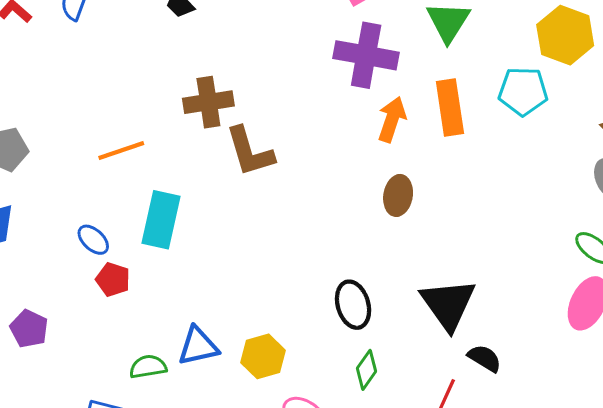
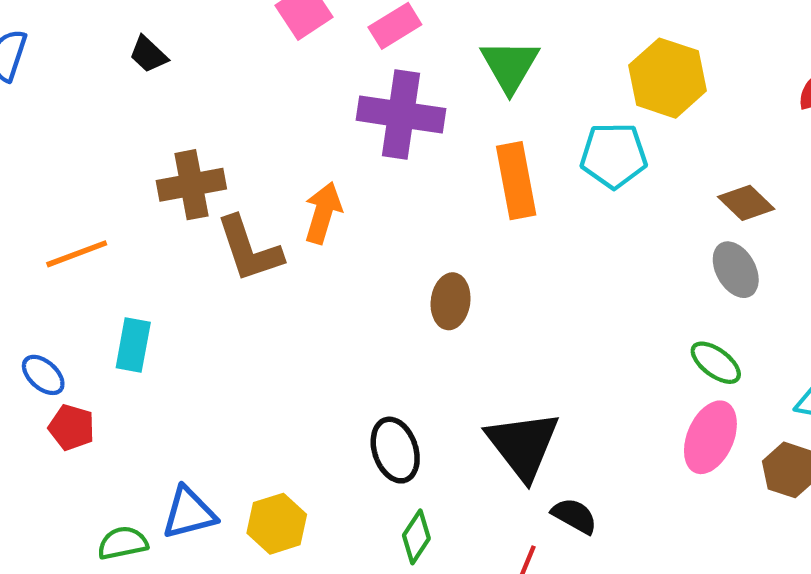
orange arrow: (392, 119) -> (323, 213), moved
cyan rectangle: (161, 220) -> (133, 345), size x0.7

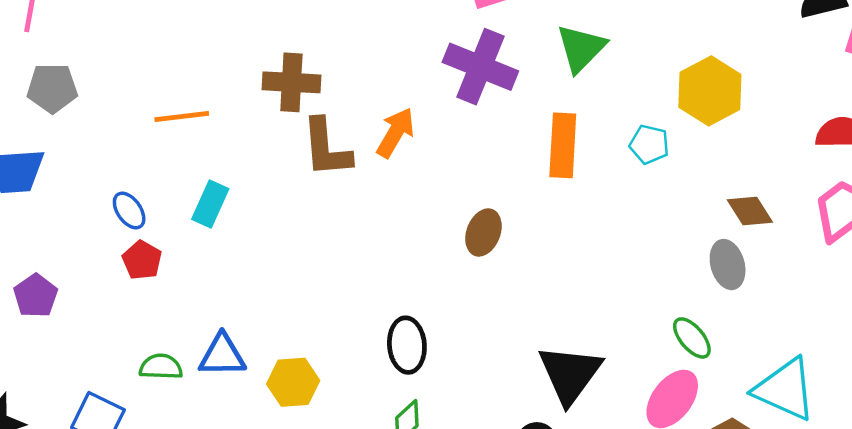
cyan pentagon: (614, 155) -> (649, 144), size x0.7
black triangle: (523, 445) -> (570, 374), moved

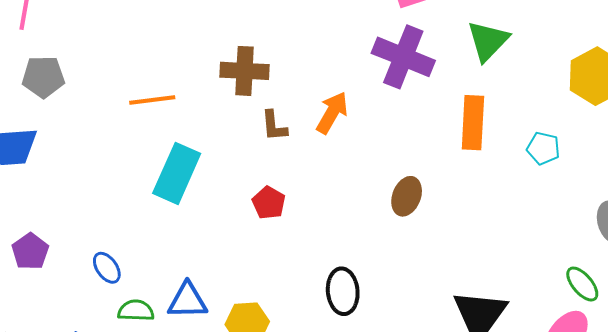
cyan pentagon: (649, 144) -> (543, 148), moved
brown L-shape: (326, 148) -> (274, 126), size x0.6
cyan rectangle: (210, 204) -> (177, 173), size x1.5
blue ellipse: (129, 210) -> (107, 268), moved
red pentagon: (142, 260) -> (269, 203), moved

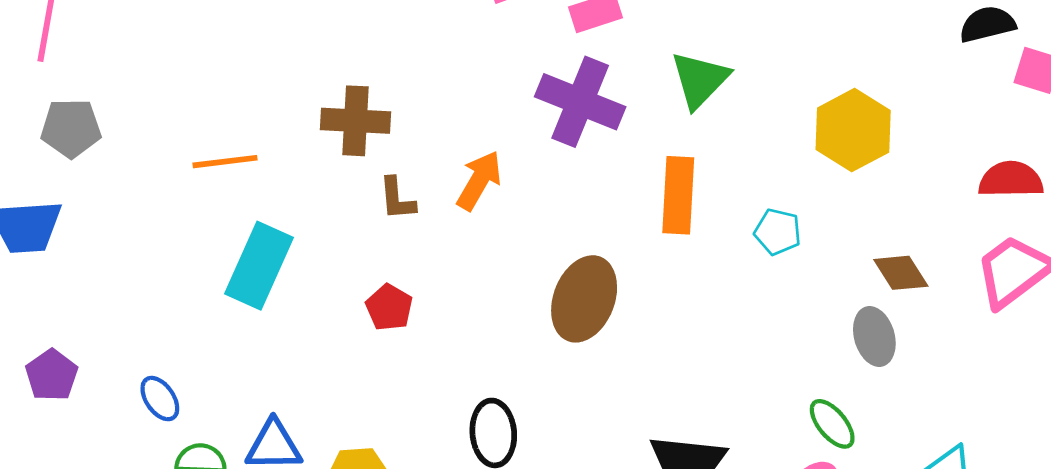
brown ellipse: (407, 196) -> (584, 299), size x1.5

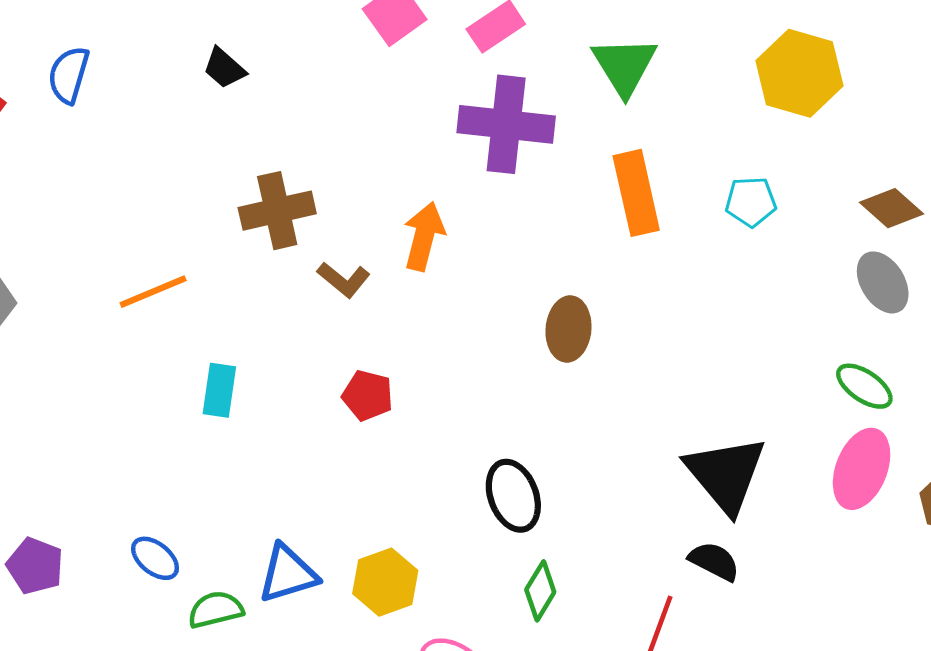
brown L-shape: (397, 199) -> (344, 280), turned -30
cyan rectangle: (259, 266) -> (219, 390), size x0.6
brown ellipse: (584, 299) -> (568, 329), size x0.7

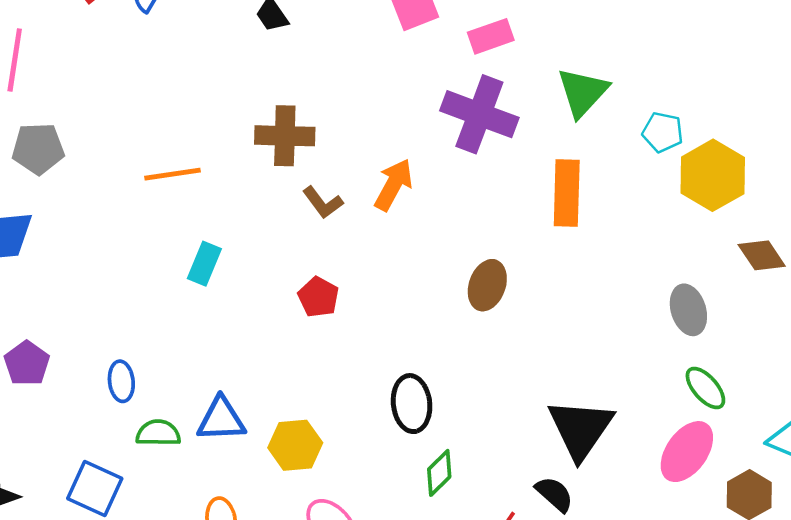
yellow hexagon: (799, 73) -> (713, 175), moved
cyan pentagon: (751, 202) -> (663, 132), moved
gray ellipse: (883, 282) -> (688, 310), moved
blue ellipse: (155, 558) -> (121, 381), turned 30
green diamond: (540, 591) -> (439, 473), moved

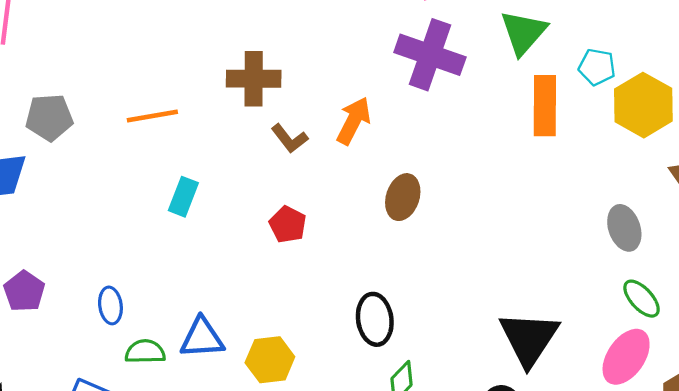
gray pentagon: (38, 149) -> (49, 117), moved
orange rectangle: (567, 193) -> (545, 106), moved
brown ellipse: (487, 285) -> (403, 197), moved

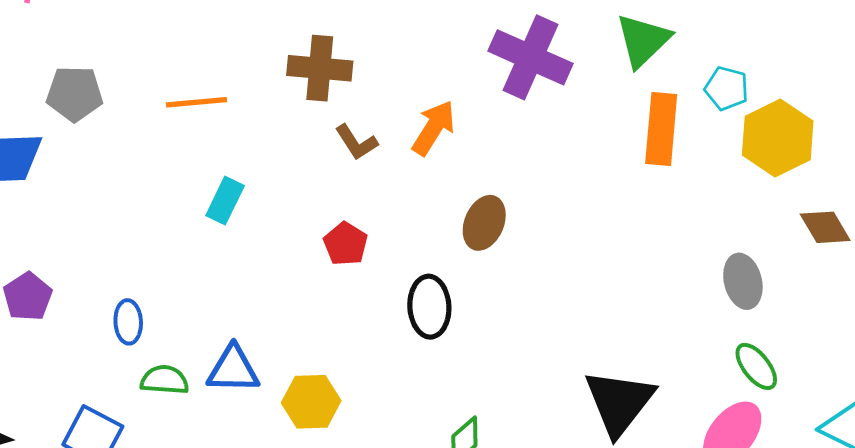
black ellipse: (375, 319) -> (429, 307), moved

